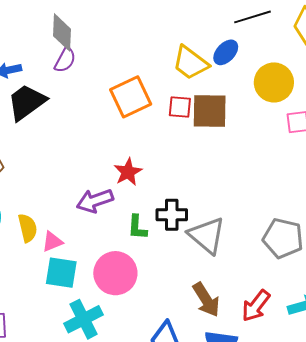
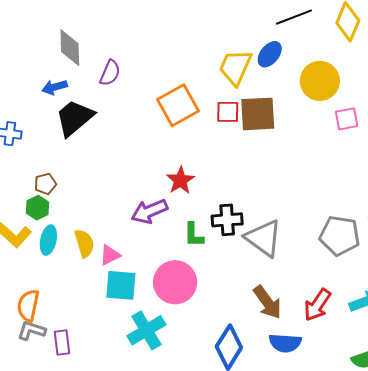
gray diamond: (62, 32) -> (70, 48), moved
yellow trapezoid: (190, 63) -> (235, 67), turned 81

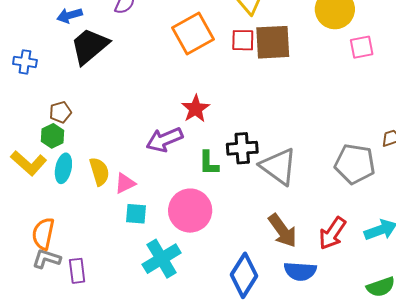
cyan square: (121, 285) -> (136, 214), size x0.7

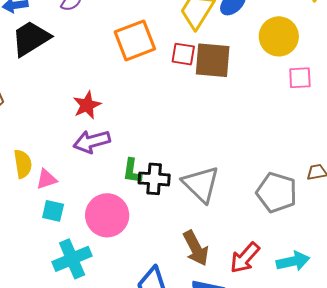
red star: (196, 109) -> (87, 105), moved
black cross: (242, 148) -> (154, 179), moved

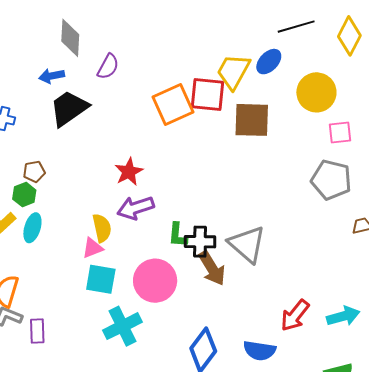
red square: (183, 54) -> (207, 95), moved, size x1.5
yellow semicircle: (23, 164) -> (102, 228), moved
gray pentagon: (277, 192) -> (331, 180), moved
cyan square: (53, 211) -> (101, 279), size x1.4
brown arrow: (196, 248) -> (212, 268), moved

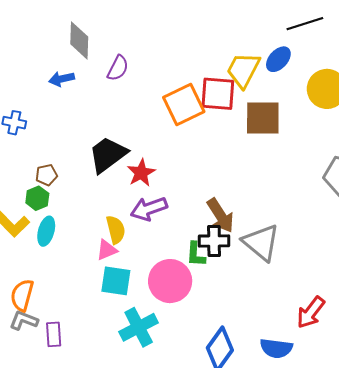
black trapezoid: (69, 108) -> (108, 155), moved
green L-shape: (178, 235) -> (196, 254), moved
brown arrow: (212, 268) -> (220, 215), moved

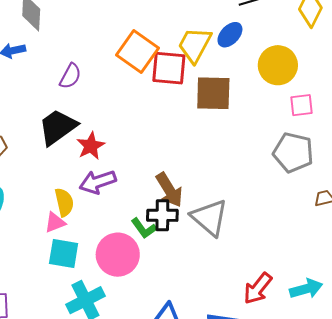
purple semicircle: (118, 68) -> (70, 76), moved
orange square: (184, 105) -> (138, 52), moved, turned -30
green L-shape: (196, 254) -> (144, 228), turned -40

